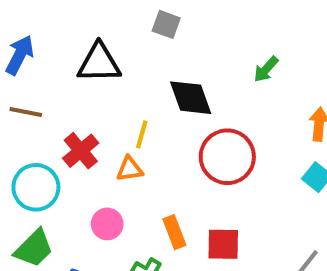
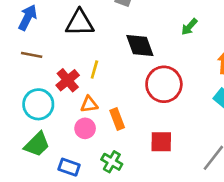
yellow line: (142, 134) -> (94, 70), moved
orange triangle: (130, 169) -> (89, 104), moved
orange rectangle: (174, 232) -> (117, 119), moved

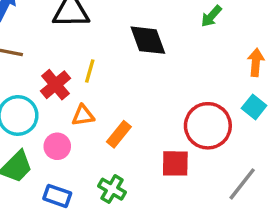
red circle: (164, 84) -> (208, 126), moved
orange rectangle: (117, 119) -> (119, 134), turned 60
pink circle: (85, 128) -> (57, 146), moved

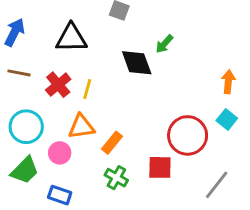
green arrow: (211, 16) -> (164, 44), moved
red cross: (56, 85) -> (58, 85), moved
orange triangle: (83, 115) -> (81, 127), size x1.4
green cross: (112, 189) -> (116, 178), moved

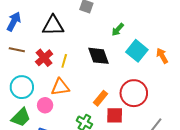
black diamond: (137, 63) -> (99, 56), moved
orange arrow: (228, 82) -> (162, 56), turned -35
cyan square: (227, 119) -> (137, 51), moved, size x1.5
orange rectangle: (112, 143) -> (101, 98), moved

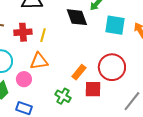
cyan square: (137, 51) -> (115, 25), turned -30
black diamond: (99, 56) -> (77, 17), moved
red cross: (44, 58) -> (23, 32), turned 36

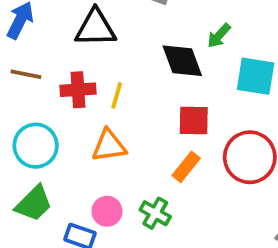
pink circle: (24, 79) -> (107, 211), moved
red square: (93, 89) -> (194, 121), moved

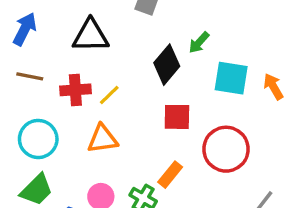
black diamond: (182, 61) -> (167, 65), turned 60
yellow line: (117, 95) -> (109, 95), turned 30
orange rectangle: (186, 167) -> (170, 175), moved

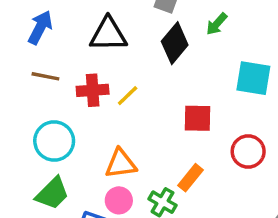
green arrow: (199, 43) -> (217, 24), moved
black diamond: (167, 65) -> (175, 43), moved
orange triangle: (102, 139) -> (121, 164), moved
red circle: (226, 149) -> (248, 151), size x0.7

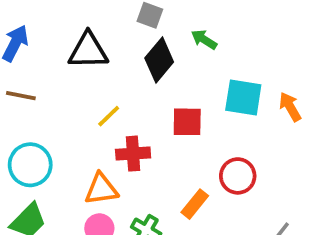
green arrow: (217, 24) -> (204, 40), turned 80
red cross: (93, 90) -> (133, 154), moved
red square: (197, 118) -> (187, 122), moved
orange rectangle: (190, 178) -> (195, 204), moved

